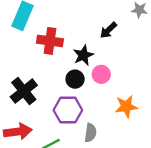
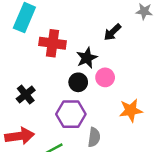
black cross: (24, 91) -> (26, 95), size x0.7

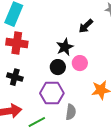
red cross: (53, 43) -> (17, 43), moved
black cross: (26, 95) -> (15, 77), turned -35

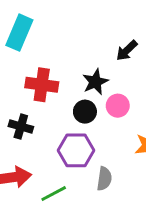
red cross: (17, 43) -> (42, 85), moved

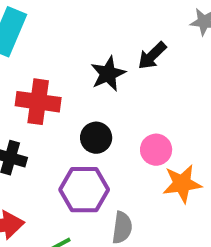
black star: (95, 82) -> (108, 74), moved
pink circle: (118, 106) -> (156, 150), moved

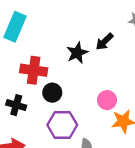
black circle: (96, 138) -> (52, 93), moved

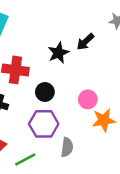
black circle: (52, 93) -> (45, 92), moved

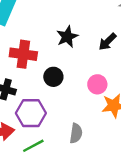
black arrow: (85, 42) -> (107, 42), moved
purple hexagon: (44, 124) -> (31, 113), moved

